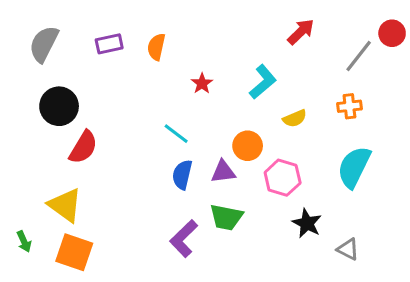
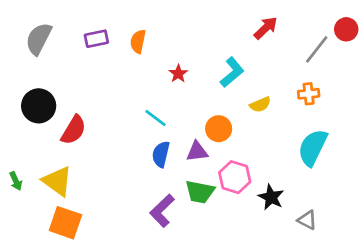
black circle: (59, 106) -> (39, 106), moved
pink hexagon: (283, 178) -> (235, 177), moved
green arrow: (24, 242) -> (16, 181), moved

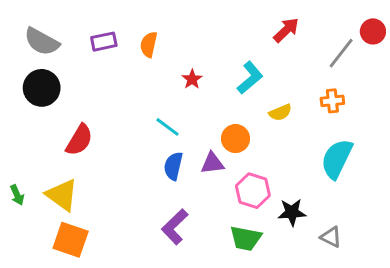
gray semicircle: (39, 39) -> (42, 42), turned -88
black circle: (39, 106) -> (42, 88), moved
green trapezoid: (200, 192) -> (246, 238), moved
black star: (271, 197) -> (292, 212), turned -30

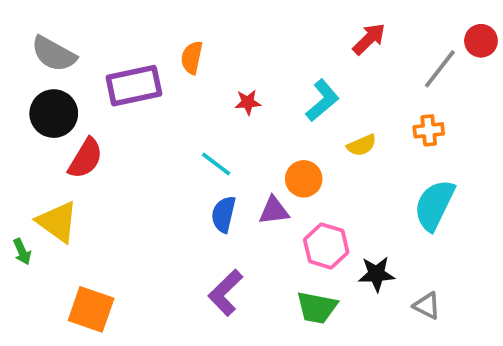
purple rectangle: (104, 42) -> (134, 86), moved, size x1.6
red star: (192, 79) -> (248, 102), turned 30
red semicircle: (79, 140) -> (85, 158), moved
yellow triangle: (62, 195) -> (57, 222), moved

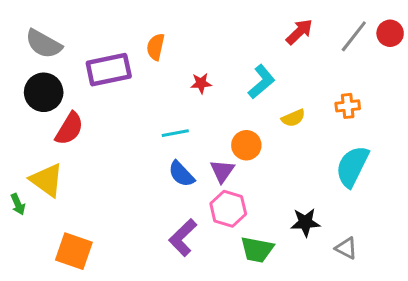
gray line: (440, 69) -> (354, 36), moved
cyan line: (216, 164) -> (175, 133), turned -48
purple triangle: (274, 211) -> (222, 171), turned -48
blue semicircle: (224, 214) -> (181, 174), turned -56
pink hexagon: (326, 246) -> (228, 209), moved

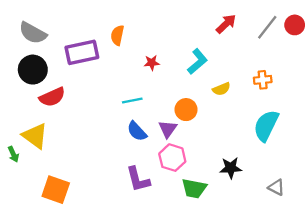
red semicircle: (69, 129) -> (52, 97), turned 35
purple L-shape: (183, 238) -> (138, 179), turned -60
gray triangle: (346, 248) -> (276, 187), moved

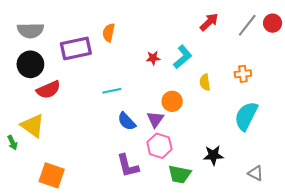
gray semicircle: (33, 33) -> (30, 30), turned -30
red star: (152, 63) -> (153, 58), moved
yellow semicircle: (221, 89) -> (205, 82), turned 105
cyan line: (132, 100) -> (112, 91), moved

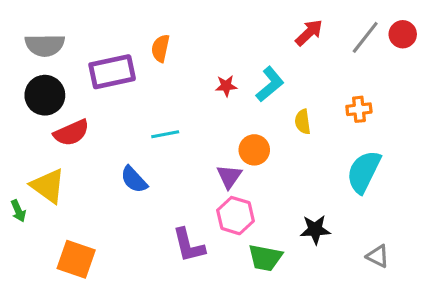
blue semicircle: (127, 121) -> (134, 180), moved

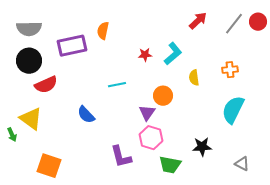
cyan line: (165, 134) -> (117, 85), moved

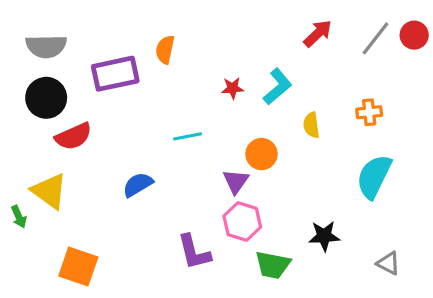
blue semicircle: (86, 115) -> (138, 185), turned 102

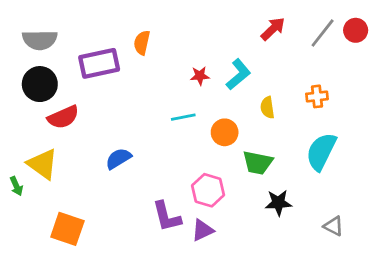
cyan line: (188, 136) -> (183, 117), moved
purple triangle: (236, 181) -> (203, 230), moved, turned 30
green trapezoid: (273, 265) -> (258, 163), moved

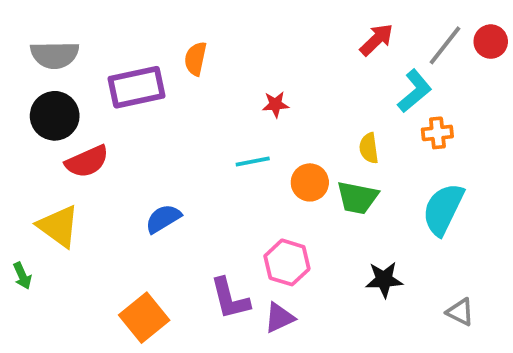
cyan L-shape: (238, 74) -> (415, 91), moved
green trapezoid: (258, 163) -> (357, 198), moved
green arrow: (16, 186) -> (22, 276), moved
orange square: (67, 229) -> (144, 318), moved, turned 32

